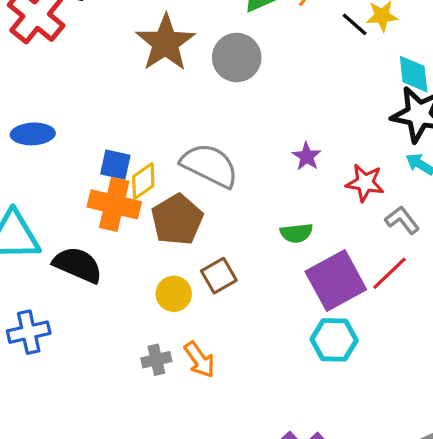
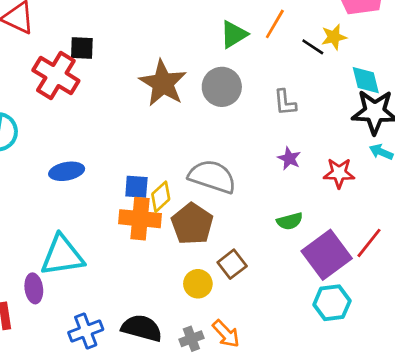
gray L-shape: (402, 220) -> (285, 102), moved, turned -140
black semicircle: (78, 265) -> (142, 328), moved

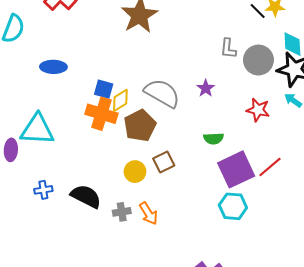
gray circle: (222, 87) -> (258, 60), moved
purple star: (289, 158) -> (206, 88), moved
blue cross: (86, 331) -> (43, 190), size x0.7

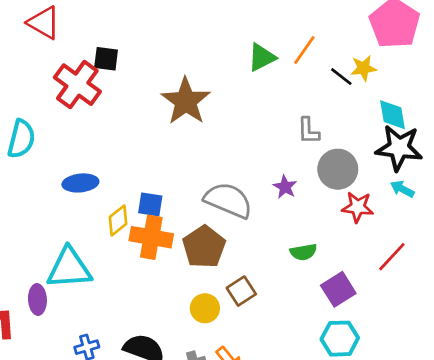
gray circle: (258, 60) -> (338, 169), moved
yellow diamond: (120, 100) -> (118, 220), moved
red line: (270, 167) -> (392, 257), moved
purple square: (236, 169) -> (338, 289), size x0.7

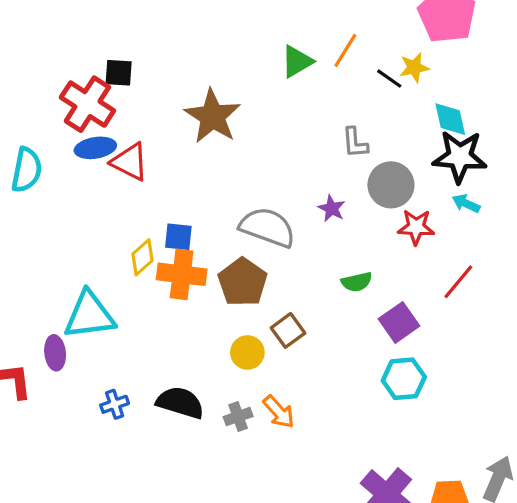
red triangle: (44, 23) -> (130, 162), moved
blue ellipse: (80, 183) -> (95, 148), moved

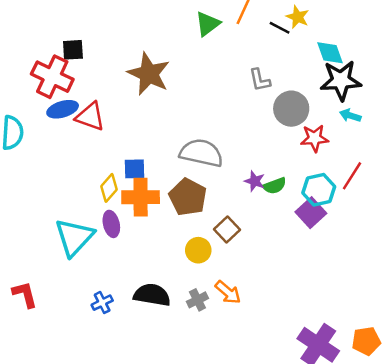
yellow star: (414, 68) -> (297, 17), turned -30
purple star: (332, 208) -> (255, 181), moved
cyan triangle: (89, 315) -> (74, 237), turned -33
purple ellipse: (55, 353) -> (111, 224), moved
cyan hexagon: (404, 379) -> (319, 190), moved

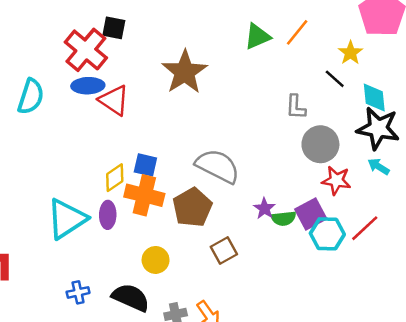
black line: (280, 28) -> (335, 79), moved
purple square: (311, 213) -> (311, 214), moved
yellow circle: (198, 250) -> (156, 260), moved

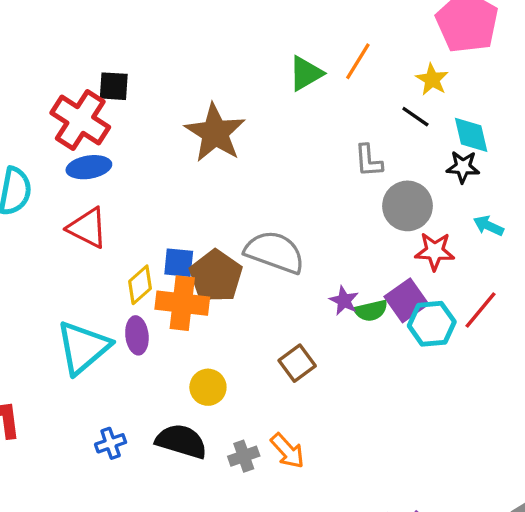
red triangle: (114, 100) -> (88, 228), moved
black star: (378, 128) -> (463, 167), moved, size x0.6
brown pentagon: (192, 207) -> (216, 276), moved

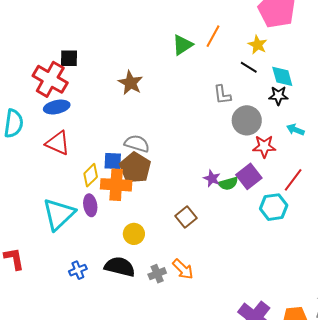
brown star: (215, 133) -> (130, 83), size x0.7
gray semicircle: (275, 252) -> (137, 144), moved, size x0.7
cyan hexagon: (432, 324) -> (274, 207), moved

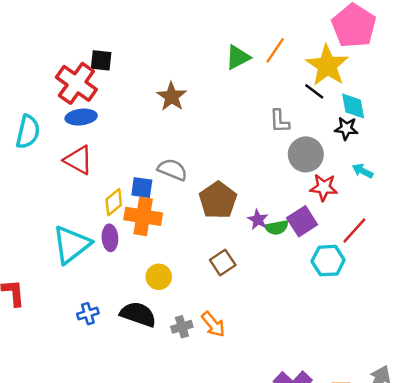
yellow star: (258, 45) -> (327, 65), size x1.8
brown pentagon: (135, 168) -> (218, 200), moved

